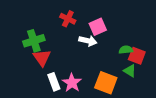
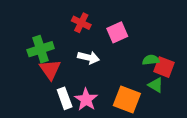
white arrow: (88, 41) -> (88, 58), moved

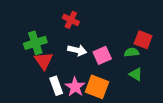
pink square: (117, 32) -> (102, 55), moved
red square: (164, 67) -> (143, 40), moved
orange square: (127, 99) -> (97, 87), moved

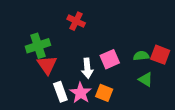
red square: (143, 40) -> (160, 55), moved
white arrow: (77, 50) -> (87, 68), moved, turned 72
orange square: (97, 87) -> (104, 93), size x0.7

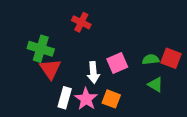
green cross: (38, 46) -> (41, 49), turned 35
white rectangle: (60, 92) -> (65, 98), turned 36

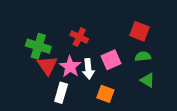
red cross: (81, 22) -> (79, 37), moved
red square: (171, 58) -> (139, 31), moved
pink star: (86, 99) -> (70, 67), moved

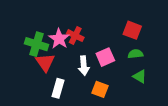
pink star: (70, 67) -> (59, 39), moved

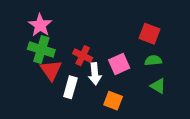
red cross: (75, 36) -> (83, 56), moved
pink star: (59, 39) -> (40, 25), moved
white rectangle: (58, 88) -> (70, 87), moved

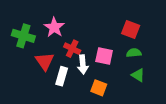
pink star: (40, 25) -> (54, 27), moved
green cross: (41, 49) -> (23, 36), moved
pink square: (119, 64) -> (104, 56), turned 36

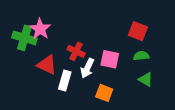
pink star: (54, 27) -> (40, 29), moved
red triangle: (45, 61) -> (47, 65), turned -30
white arrow: (83, 64) -> (87, 68), turned 30

